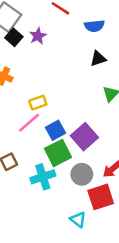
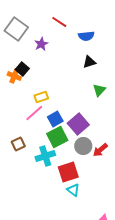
black square: (14, 37) -> (22, 69), moved
gray circle: (82, 174) -> (83, 146), moved
red square: (101, 197) -> (68, 172), moved

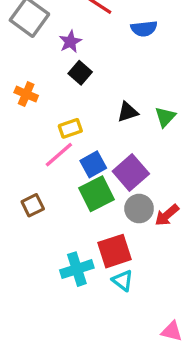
black triangle: (89, 62) -> (128, 112), moved
black square: (22, 69) -> (80, 73), moved
cyan cross: (45, 156) -> (77, 269), moved

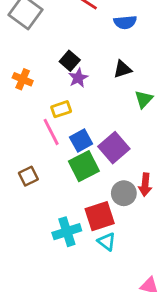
purple star: (70, 42) -> (78, 78), moved
black triangle: (128, 112) -> (122, 69), moved
pink line: (59, 155) -> (51, 132), turned -76
gray circle: (139, 209) -> (124, 193), moved
red arrow: (167, 215) -> (145, 185), turned -45

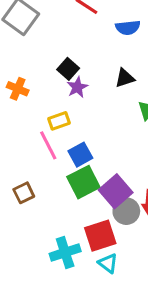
purple square: (114, 148) -> (116, 191), moved

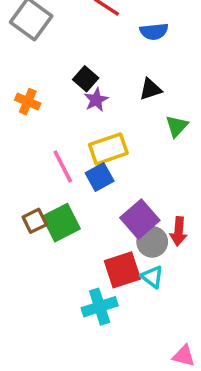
yellow rectangle: (59, 121) -> (108, 149), moved, size x1.5
green square: (83, 182) -> (61, 223), moved
cyan cross: (65, 252) -> (100, 307), moved
cyan triangle: (108, 263) -> (152, 277), moved

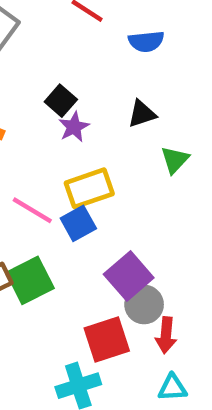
pink line: (63, 166) -> (32, 210), turned -32
red arrow: (178, 231) -> (166, 335), moved
cyan triangle: (152, 277) -> (173, 388), moved, turned -40

